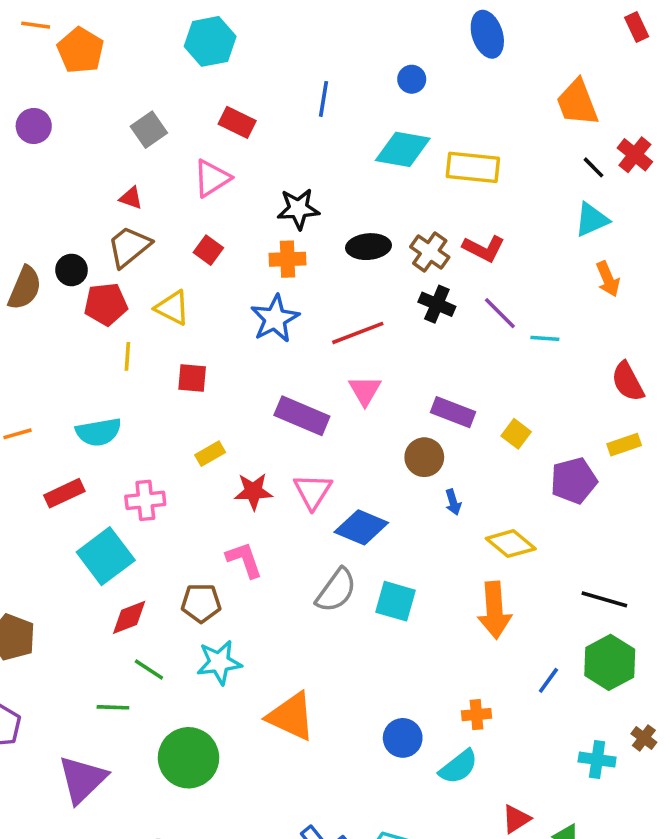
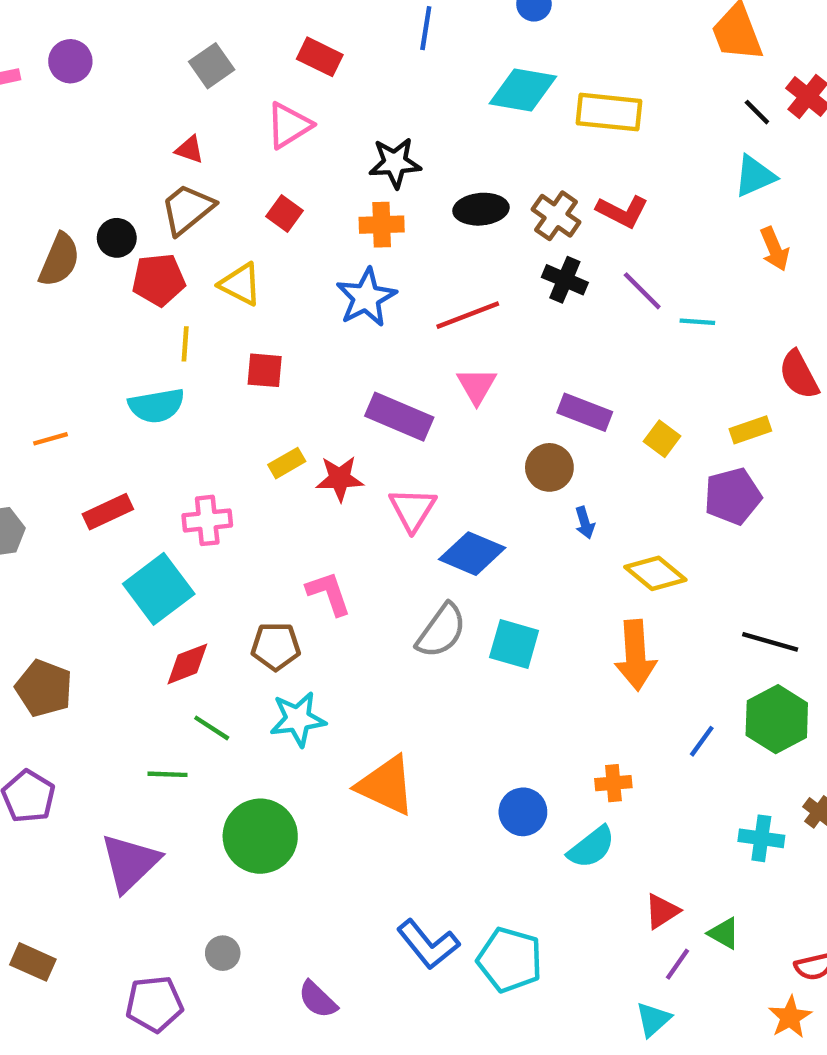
cyan semicircle: (99, 432) -> (156, 406), moved
yellow rectangle: (624, 445) -> (750, 430), moved
red star: (253, 491) -> (340, 478), moved

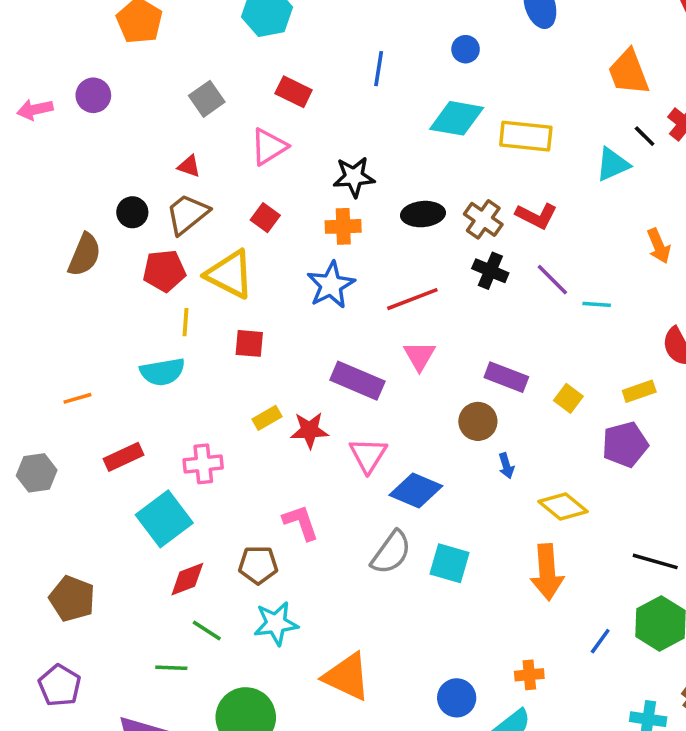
cyan triangle: (755, 176) -> (613, 164), moved
black circle: (117, 238) -> (132, 212), moved
yellow triangle: (240, 284) -> (230, 274), size x1.4

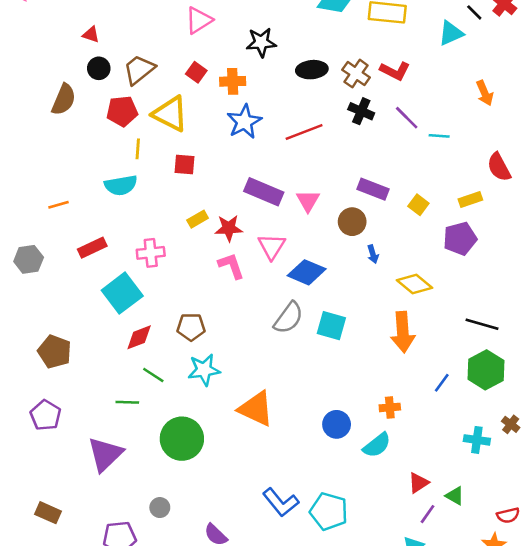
red triangle: (189, 166) -> (91, 35), moved
orange cross: (343, 226) -> (233, 81), moved
pink triangle: (419, 356) -> (308, 201), moved
pink L-shape: (301, 522) -> (231, 266), moved

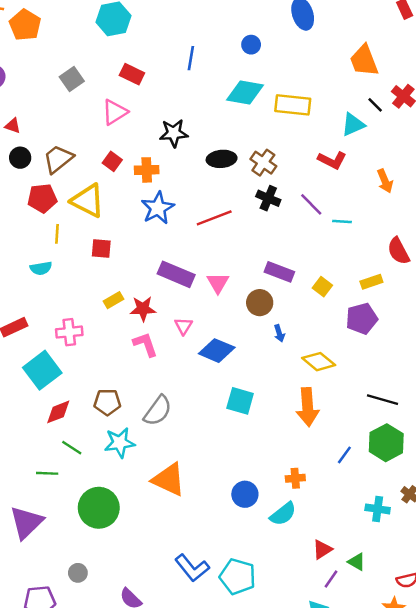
red L-shape: (395, 71) -> (332, 160), moved
cyan semicircle: (121, 185) -> (41, 268), size x0.7
pink triangle: (272, 246) -> (184, 326), size x0.7
gray semicircle: (288, 318) -> (158, 411), moved

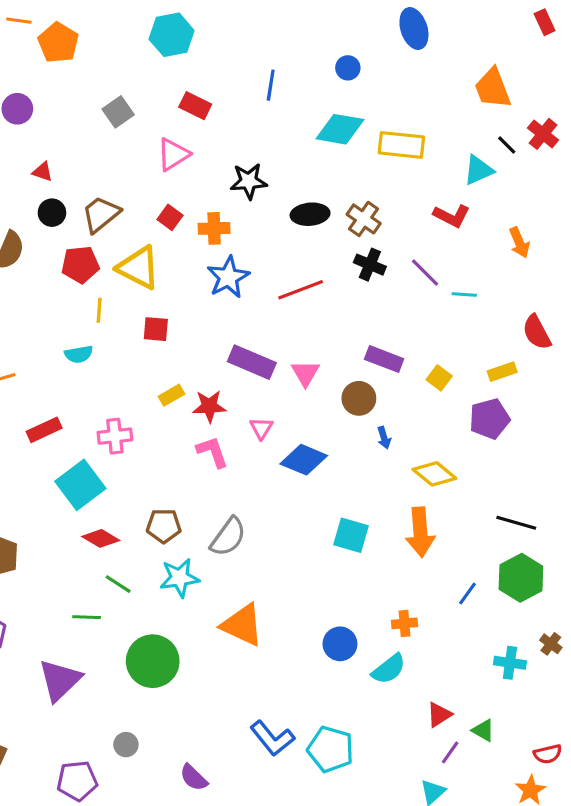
cyan square: (240, 401) -> (351, 535), moved
red diamond: (58, 412) -> (101, 538), turned 52

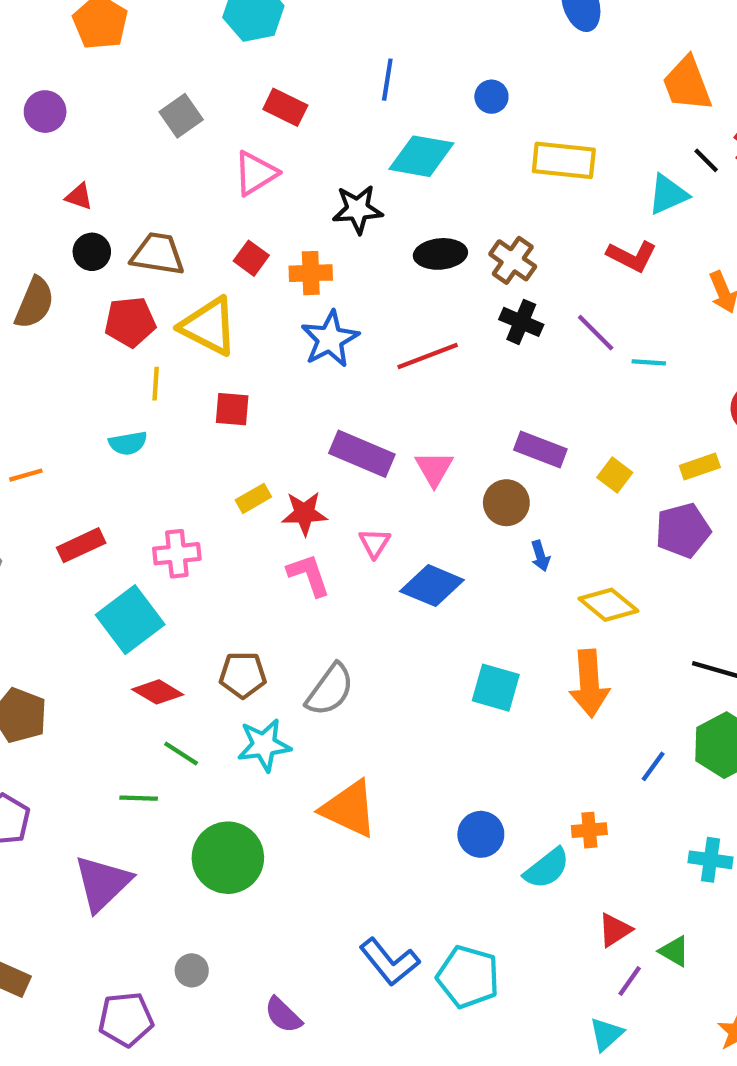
blue circle: (348, 68) -> (491, 97), moved
cyan diamond: (340, 129) -> (421, 156), moved
brown trapezoid: (101, 214) -> (158, 254), turned 48
orange cross: (404, 623) -> (589, 830), moved

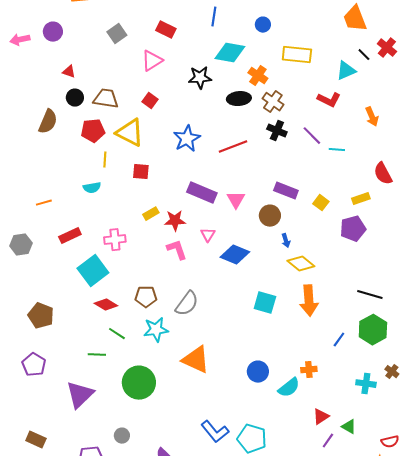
orange cross: (311, 273) -> (258, 76), moved, turned 36
yellow diamond: (608, 605) -> (301, 264), moved

